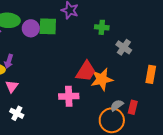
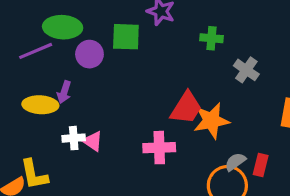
purple circle: (31, 28) -> (89, 54), moved
pink triangle: (12, 86) -> (93, 141), moved, turned -32
white cross: (17, 113) -> (74, 138), moved, turned -32

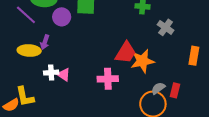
purple line: (36, 51) -> (26, 15), turned 65

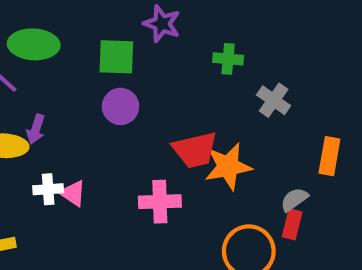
purple circle: (62, 17) -> (121, 106), moved
red trapezoid: (126, 53) -> (195, 150), turned 45
gray semicircle: (158, 88) -> (294, 200), moved

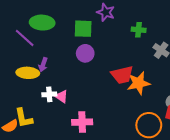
pink cross: (160, 202) -> (82, 122), moved

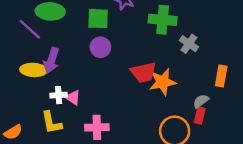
green cross: (139, 30) -> (163, 20), size x1.6
purple arrow: (43, 65) -> (51, 60), size x1.5
yellow L-shape: (24, 118) -> (51, 123), moved

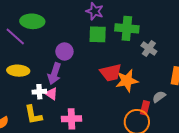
green square: (98, 19) -> (98, 34), moved
purple circle: (100, 47) -> (64, 51), moved
purple arrow: (51, 60) -> (54, 74), moved
red rectangle: (200, 115) -> (145, 108), moved

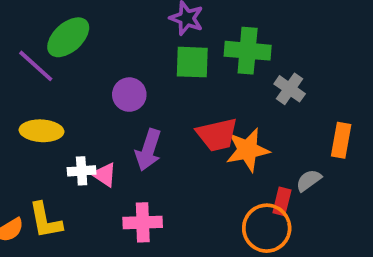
green ellipse: (32, 21) -> (68, 37), turned -45
purple arrow: (54, 74) -> (148, 150), moved
yellow L-shape: (33, 115) -> (45, 220), moved

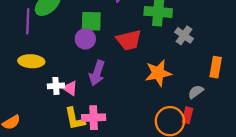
green square: (192, 62) -> (91, 21), moved
purple line: (36, 66) -> (28, 21), turned 50
red trapezoid: (217, 135) -> (129, 40), moved
red rectangle: (282, 201) -> (188, 115), moved
yellow L-shape: (45, 220) -> (75, 119), moved

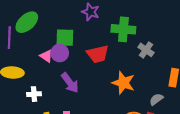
purple arrow: (97, 73) -> (70, 83), turned -55
orange star: (158, 73) -> (123, 83), turned 30
pink triangle: (70, 88) -> (46, 56), moved

